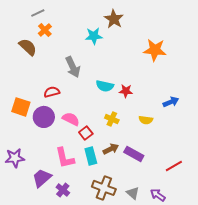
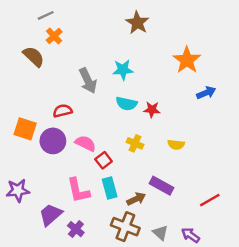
cyan star: (94, 36) -> (123, 70), moved
orange star: (155, 50) -> (187, 60), turned 30
blue arrow: (171, 102) -> (206, 93), moved
brown arrow: (111, 149) -> (136, 199), moved

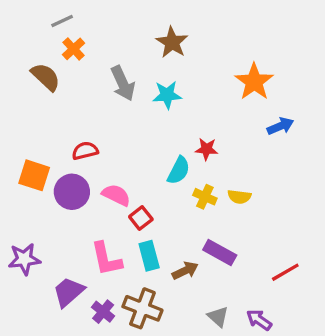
brown star: (137, 23) -> (172, 42), moved
gray arrow: (88, 81) -> (123, 83), moved
cyan semicircle: (127, 104) -> (179, 170), moved, turned -75
yellow cross: (135, 143) -> (205, 197), moved
brown cross: (125, 227) -> (142, 308), moved

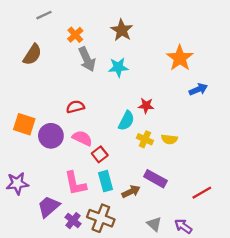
orange cross: (74, 49) -> (75, 35), moved
brown semicircle: (46, 77) -> (32, 55), turned 80
red semicircle: (85, 151) -> (75, 107), moved

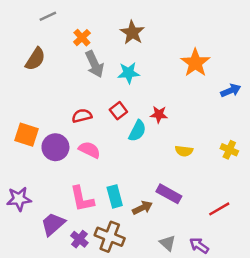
blue arrow: (198, 89) -> (231, 91), moved
yellow cross: (145, 139) -> (229, 150), moved
red square: (100, 154) -> (118, 111), moved

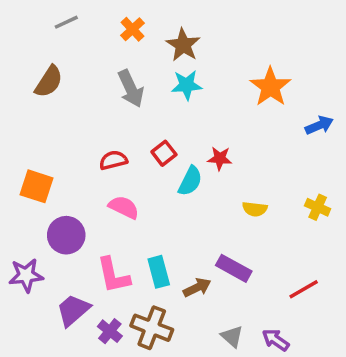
orange cross: (82, 38) -> (133, 29), moved
cyan star: (129, 73) -> (187, 85), moved
purple circle: (55, 147) -> (66, 235), moved

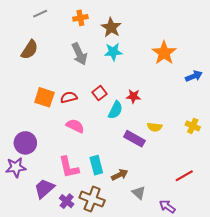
orange cross: (133, 29) -> (80, 18), turned 32
orange square: (37, 186) -> (44, 97), moved
purple circle: (66, 235) -> (25, 143), moved
purple rectangle: (234, 268) -> (134, 139), moved
gray triangle: (232, 336) -> (139, 193), moved

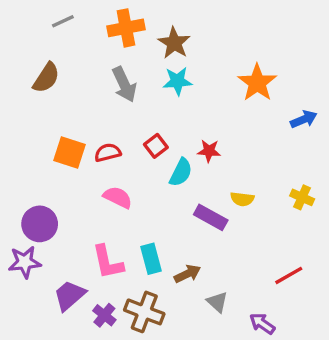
orange cross: (80, 18) -> (126, 28), size x1.5

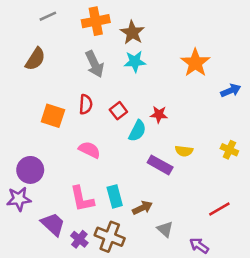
red semicircle: (108, 153) -> (86, 104), moved, turned 108
purple trapezoid: (70, 295) -> (53, 224), turned 84

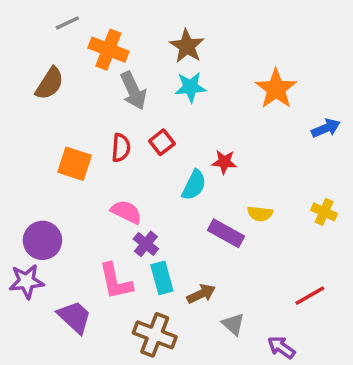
orange cross: (96, 21) -> (108, 50), moved, turned 32
red square: (118, 111) -> (162, 142), moved
purple cross: (79, 239) -> (146, 244), moved

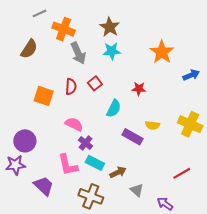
red star: (224, 162) -> (139, 89), moved
yellow cross: (324, 212) -> (190, 124), size x1.6
cyan rectangle: (162, 278) -> (95, 163), turned -48

